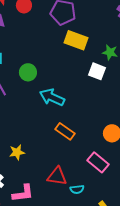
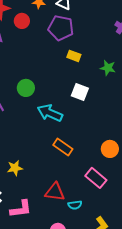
yellow rectangle: (76, 40) -> (74, 56), size x0.6
white square: (97, 71) -> (80, 92), moved

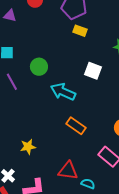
yellow rectangle: (74, 56) -> (80, 31), moved
cyan semicircle: (75, 205) -> (88, 184), turned -152

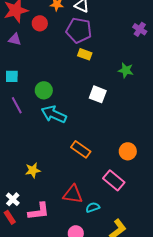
cyan arrow: (63, 92) -> (54, 114), moved
cyan semicircle: (88, 184) -> (93, 207), turned -40

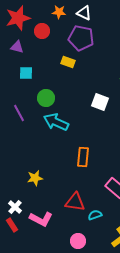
yellow rectangle: (85, 54) -> (68, 62), moved
cyan square: (12, 76) -> (26, 73), moved
orange rectangle: (81, 149) -> (83, 157), turned 60
pink L-shape: (39, 211) -> (41, 219), turned 35

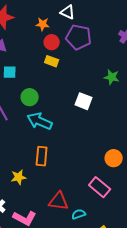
orange star: (59, 12) -> (43, 24), moved
red circle: (42, 31) -> (52, 42), moved
purple pentagon: (81, 38) -> (79, 37), moved
orange rectangle: (83, 157) -> (42, 156), moved

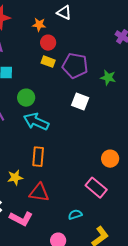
purple pentagon: (79, 37) -> (75, 66), moved
red triangle: (59, 201) -> (39, 193), moved

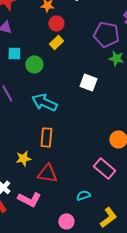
yellow rectangle: (48, 62) -> (56, 42), turned -64
purple pentagon: (75, 66) -> (106, 34), moved
green circle: (26, 98) -> (34, 64), moved

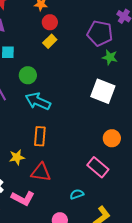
green circle: (34, 64) -> (28, 75), moved
white square: (88, 82) -> (103, 91), moved, size x1.4

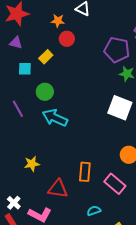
yellow rectangle: (50, 41) -> (46, 57), moved
orange rectangle: (40, 136) -> (85, 172), moved
yellow star: (17, 157) -> (32, 164), moved

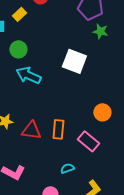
white square: (120, 108) -> (74, 61), moved
red triangle: (58, 189) -> (31, 130), moved

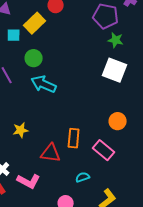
yellow rectangle: (19, 14) -> (35, 23), size x1.5
white square: (74, 61) -> (115, 70), moved
red triangle: (31, 130) -> (51, 153), moved

